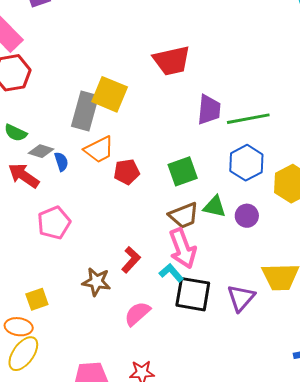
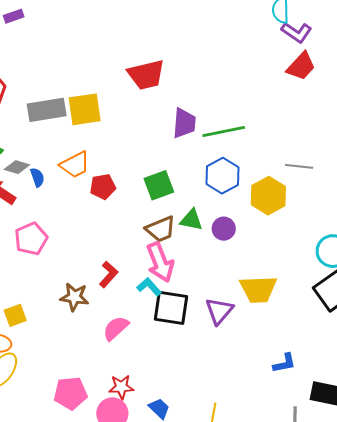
yellow square: (110, 94) -> (85, 109), turned -30
gray rectangle: (85, 111) -> (47, 110), moved, turned 66

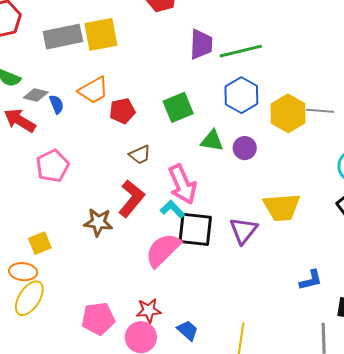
gray line: (299, 166) -> (320, 111), moved
brown trapezoid: (161, 229) -> (140, 155), moved, size x0.7
red L-shape: (109, 274) -> (131, 199), size x1.4
pink semicircle: (116, 328) -> (163, 250), moved, size x1.4

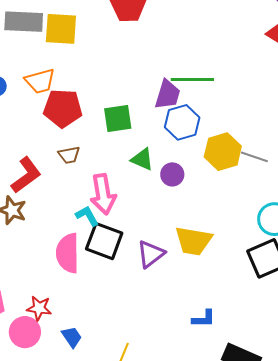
purple trapezoid: (201, 44) -> (168, 95), moved
red pentagon: (122, 111) -> (63, 108), size x1.5
red L-shape: (131, 199) -> (26, 175), moved
pink semicircle: (163, 250) -> (68, 253), turned -60

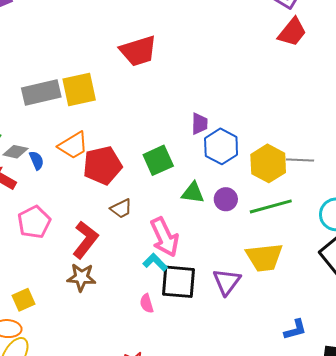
green line: (192, 79) -> (271, 206), moved
purple trapezoid: (168, 95) -> (199, 124), size x0.7
pink semicircle: (68, 253) -> (147, 303), size x0.5

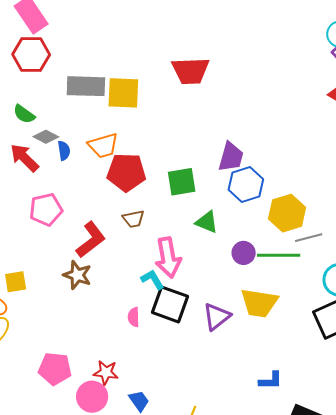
purple trapezoid: (199, 124) -> (231, 157), size x1.4
gray line: (300, 160) -> (309, 238), moved, turned -32
purple circle: (226, 199) -> (244, 253), moved

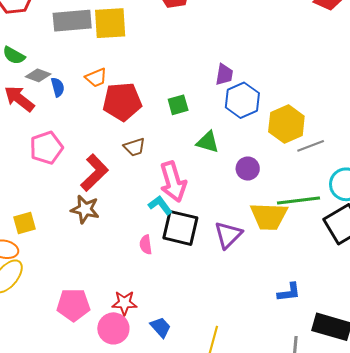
orange trapezoid: (103, 145) -> (96, 78), size x0.7
purple trapezoid: (231, 157) -> (224, 75), size x0.7
green square: (182, 182) -> (178, 105), size x0.7
green line: (279, 255) -> (298, 200), moved

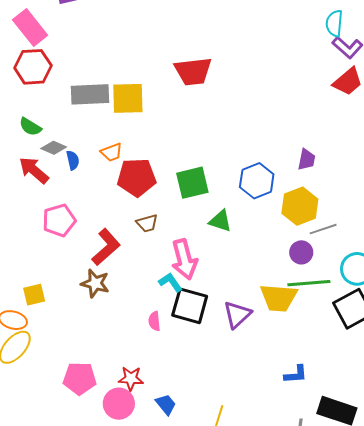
purple trapezoid: (224, 75) -> (307, 160), moved
green square: (178, 105) -> (192, 183), size x1.6
purple circle: (248, 169) -> (301, 252), moved

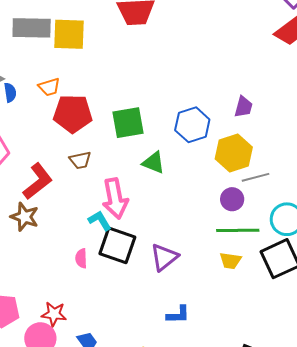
yellow trapezoid: (279, 298) -> (230, 261), moved, size x0.6
blue L-shape: (296, 374) -> (178, 315), moved

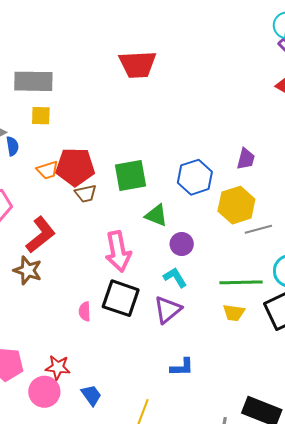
yellow square: (69, 34) -> (41, 116), moved, size x0.6
orange trapezoid: (49, 87) -> (47, 170), moved
brown trapezoid: (80, 160) -> (86, 194), moved
purple circle: (232, 199) -> (182, 244), moved
cyan L-shape: (100, 221) -> (175, 277), moved

